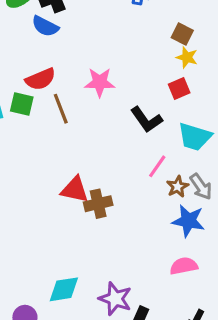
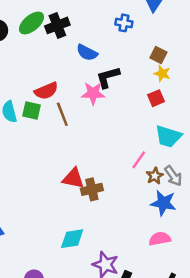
blue semicircle: (45, 26) -> (87, 53), moved
black L-shape: (146, 120) -> (108, 77), moved, turned 110
cyan diamond: (64, 289) -> (72, 239), moved

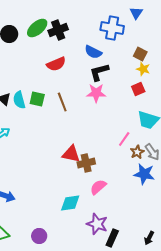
blue cross: (124, 23) -> (112, 28), size x1.6
blue semicircle: (87, 53) -> (93, 52), moved
red semicircle: (46, 91) -> (56, 64), moved
pink star: (93, 93) -> (96, 93), moved
pink semicircle: (160, 239) -> (98, 187), moved, turned -30

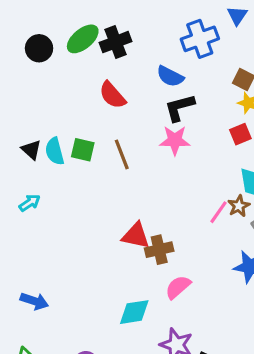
blue cross: (112, 28) -> (200, 39), turned -30
red semicircle: (56, 64) -> (112, 95), turned 72
brown star: (137, 152) -> (239, 206), moved

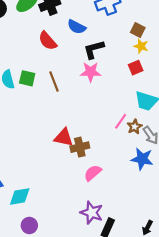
blue semicircle: (170, 76) -> (77, 27), moved
brown star: (239, 206) -> (135, 127), moved
cyan diamond: (134, 312) -> (20, 196), moved

